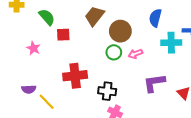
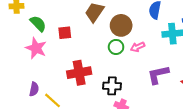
green semicircle: (47, 17) -> (38, 24), moved
pink star: (33, 48) -> (36, 48), size x1.5
purple semicircle: (29, 89) -> (34, 89), turned -72

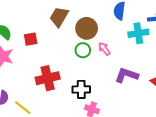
pink arrow: (138, 47) -> (104, 49), turned 80
purple L-shape: (158, 75) -> (127, 75), turned 35

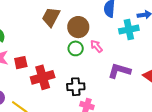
red square: (31, 39) -> (21, 63), moved

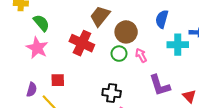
red square: (21, 63) -> (58, 80), moved
purple L-shape: (119, 71) -> (160, 85), turned -135
red cross: (43, 77) -> (82, 43), moved, turned 30

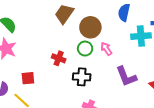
red cross: (82, 43) -> (59, 58), moved, size x0.6
black cross: (112, 93) -> (82, 77), moved

